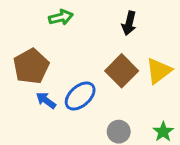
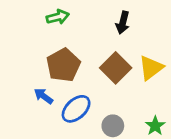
brown pentagon: (31, 66) -> (63, 65), moved
blue ellipse: (80, 96) -> (76, 109), moved

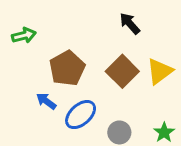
green arrow: (58, 17) -> (24, 35), moved
black arrow: (123, 23) -> (130, 23), turned 125

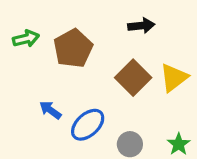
black arrow: (130, 23) -> (141, 26), turned 125
brown pentagon: (67, 68) -> (73, 48), moved

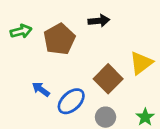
black arrow: (141, 26) -> (99, 21), moved
brown square: (133, 78) -> (108, 79), moved

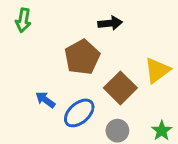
green arrow: (21, 31) -> (23, 20), moved, turned 114
brown pentagon: (59, 39) -> (82, 57), moved

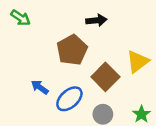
green arrow: (23, 20) -> (21, 18), turned -66

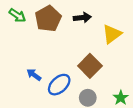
brown pentagon: (72, 50) -> (48, 19), moved
yellow triangle: (138, 61) -> (112, 34), moved

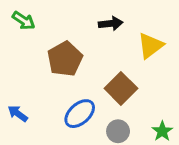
brown pentagon: (48, 19) -> (65, 59), moved
blue arrow: (34, 75) -> (18, 114), moved

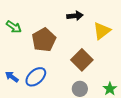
green arrow: (24, 21) -> (14, 27), moved
blue ellipse: (80, 114) -> (36, 77), moved

